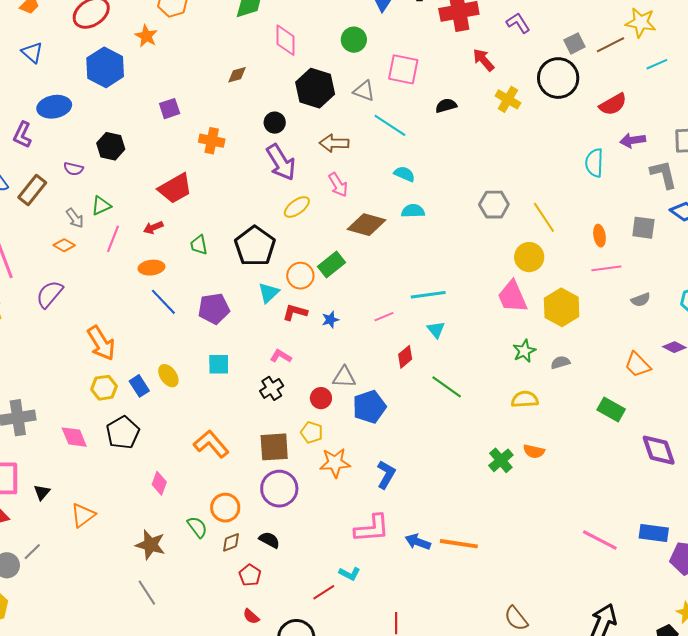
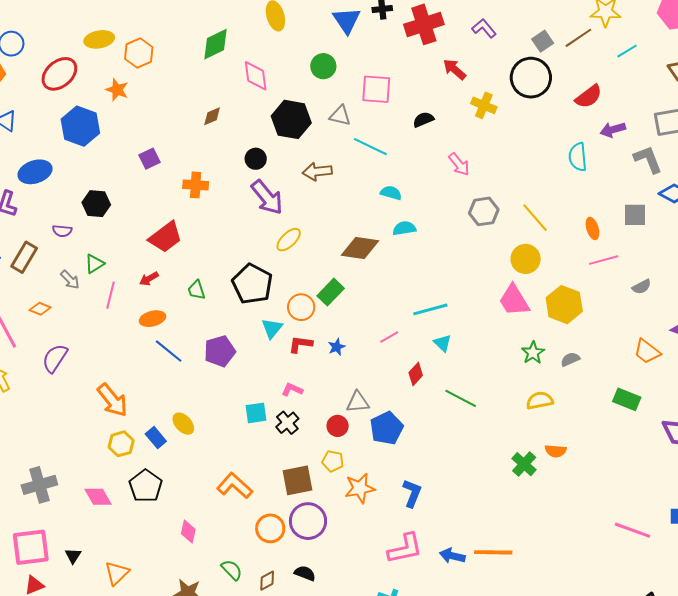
pink arrow: (338, 185) -> (459, 164), moved
orange diamond: (64, 245) -> (40, 309), moved
cyan square: (219, 364) -> (256, 413), moved
orange circle: (225, 508) -> (270, 528), moved

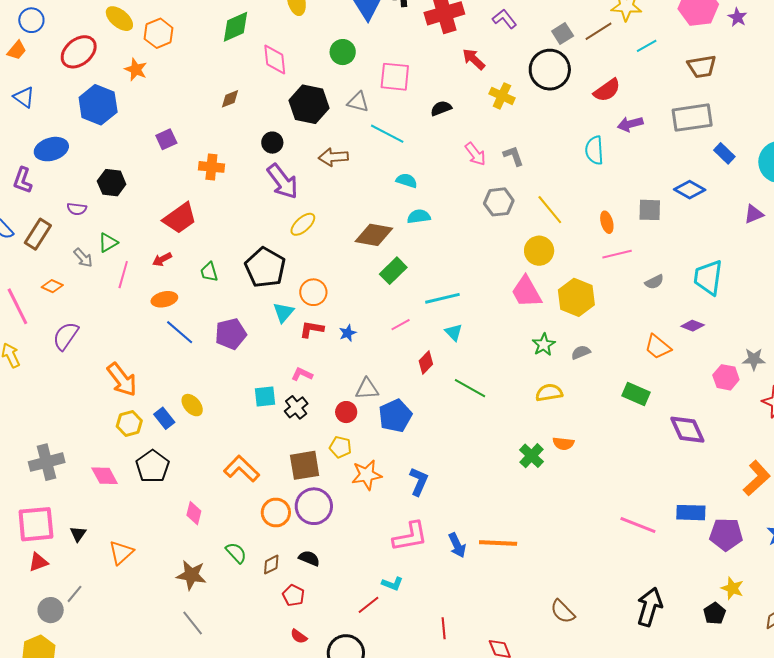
yellow ellipse: (99, 39) -> (119, 19), turned 48
gray L-shape: (648, 159) -> (513, 156), moved, size x0.7
green rectangle: (331, 292) -> (393, 271), moved
blue arrow: (452, 556) -> (457, 545), turned -130

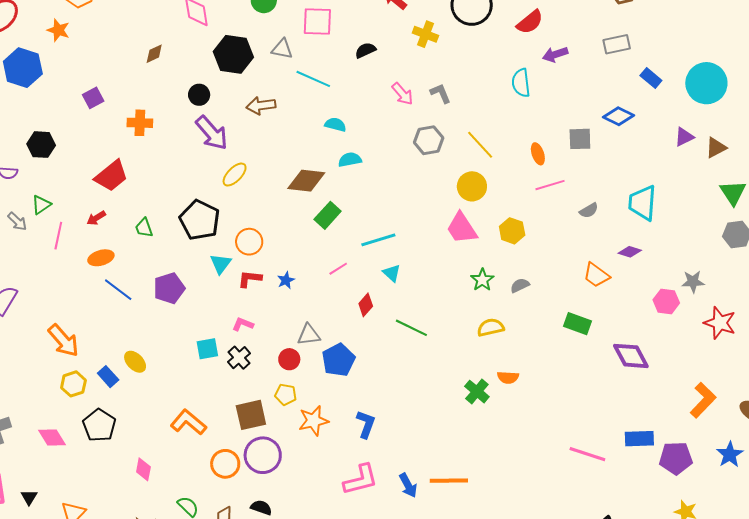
gray rectangle: (692, 118) -> (617, 44), size x0.7
yellow hexagon: (576, 297) -> (512, 231), size x0.7

